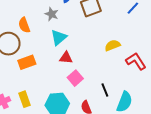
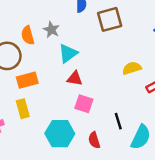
gray star: (52, 14) -> (51, 30), moved
pink square: (75, 78) -> (84, 104), turned -35
yellow rectangle: (24, 99) -> (23, 109), moved

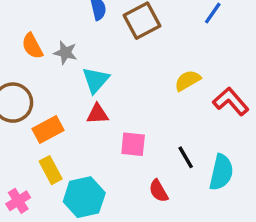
orange semicircle: (28, 35) -> (32, 46), moved
red triangle: (75, 78) -> (97, 114), moved
cyan hexagon: (60, 134) -> (84, 197), moved

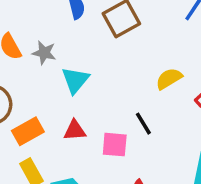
red triangle: (97, 114) -> (75, 130), moved
black line: (186, 157) -> (143, 124), moved

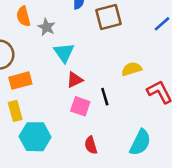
cyan triangle: (75, 80) -> (64, 53), turned -30
red triangle: (75, 130) -> (75, 80), moved, turned -36

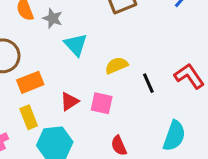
yellow semicircle: (132, 69) -> (116, 65), moved
red triangle: (75, 80) -> (70, 102), moved
black line: (105, 97) -> (148, 83), moved

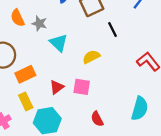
black line: (148, 83) -> (112, 29), moved

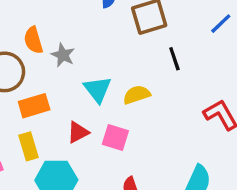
orange semicircle: (17, 18) -> (33, 40), moved
gray star: (39, 23) -> (63, 55), moved
cyan triangle: (59, 43) -> (98, 89), moved

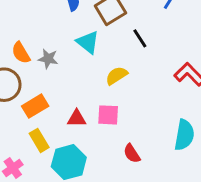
cyan triangle: (98, 89) -> (88, 42), moved
red triangle: (78, 132) -> (77, 118), turned 42

